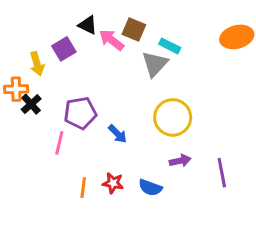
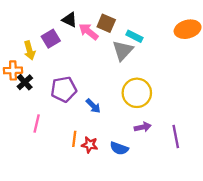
pink line: (59, 143) -> (37, 124), moved
orange line: (83, 188) -> (74, 139), moved

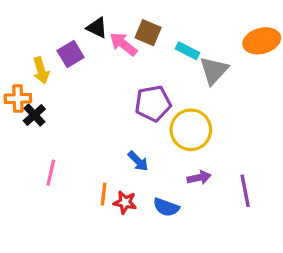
gray triangle: (123, 50) -> (214, 70), moved
purple pentagon: (64, 89) -> (153, 103), moved
blue arrow: (93, 106) -> (138, 161), moved

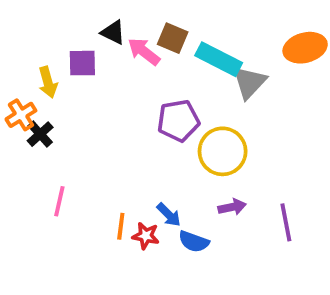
cyan rectangle: (188, 51) -> (219, 59), size x1.6
purple square: (71, 54) -> (82, 63), turned 30
orange cross: (18, 98) -> (21, 115), turned -30
blue arrow: (138, 161) -> (169, 215), moved

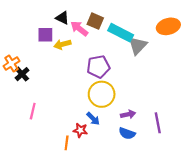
yellow arrow: (48, 82) -> (62, 44), moved, turned 91
yellow circle: (223, 151) -> (102, 94), moved
orange line: (121, 226) -> (67, 143), moved
blue semicircle: (194, 242) -> (127, 133), moved

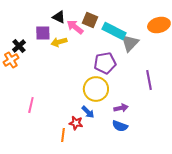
purple pentagon: (98, 67) -> (105, 63), moved
black cross: (22, 74) -> (19, 46), moved
purple line: (158, 123) -> (149, 80), moved

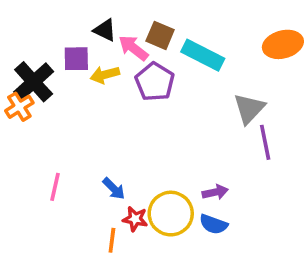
gray triangle: (130, 43) -> (249, 109), moved
black cross: (19, 46) -> (34, 82), size x1.6
purple pentagon: (105, 63) -> (155, 82), moved, turned -30
yellow circle: (96, 89) -> (171, 214), moved
blue arrow: (88, 112) -> (114, 189), moved

